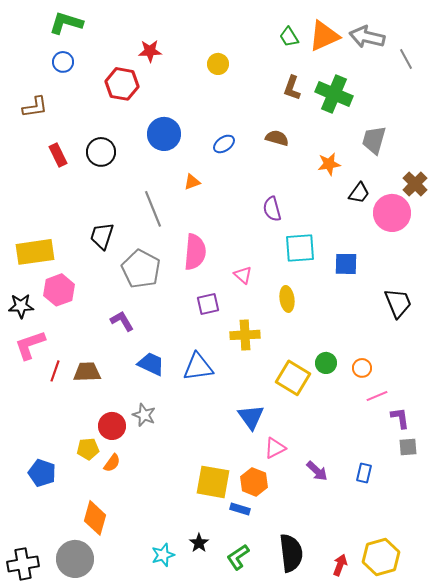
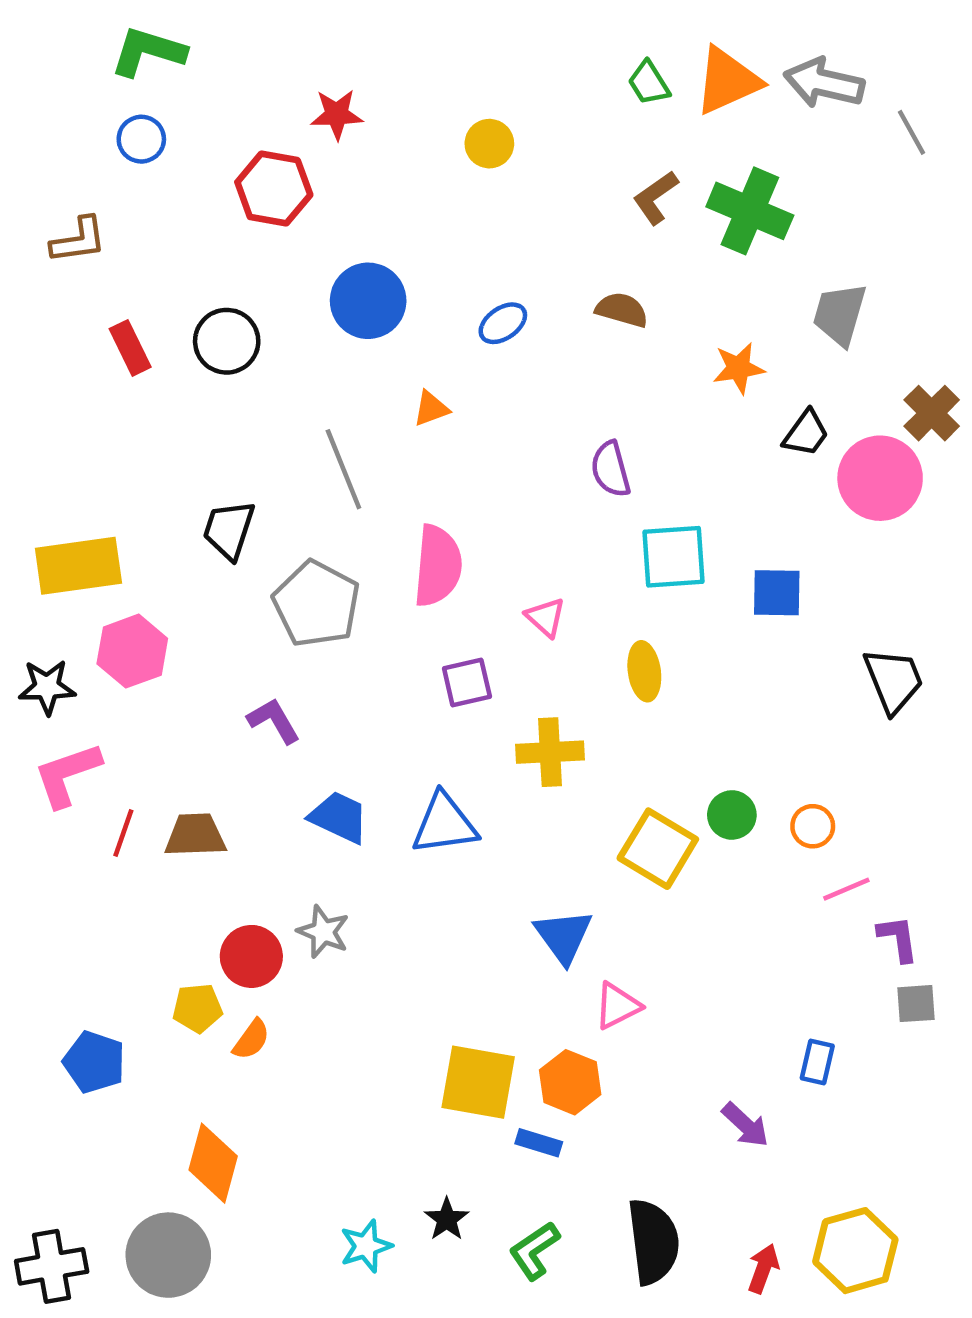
brown L-shape: (292, 88) -> (656, 198), turned 35
purple arrow: (317, 471) -> (745, 1125), moved

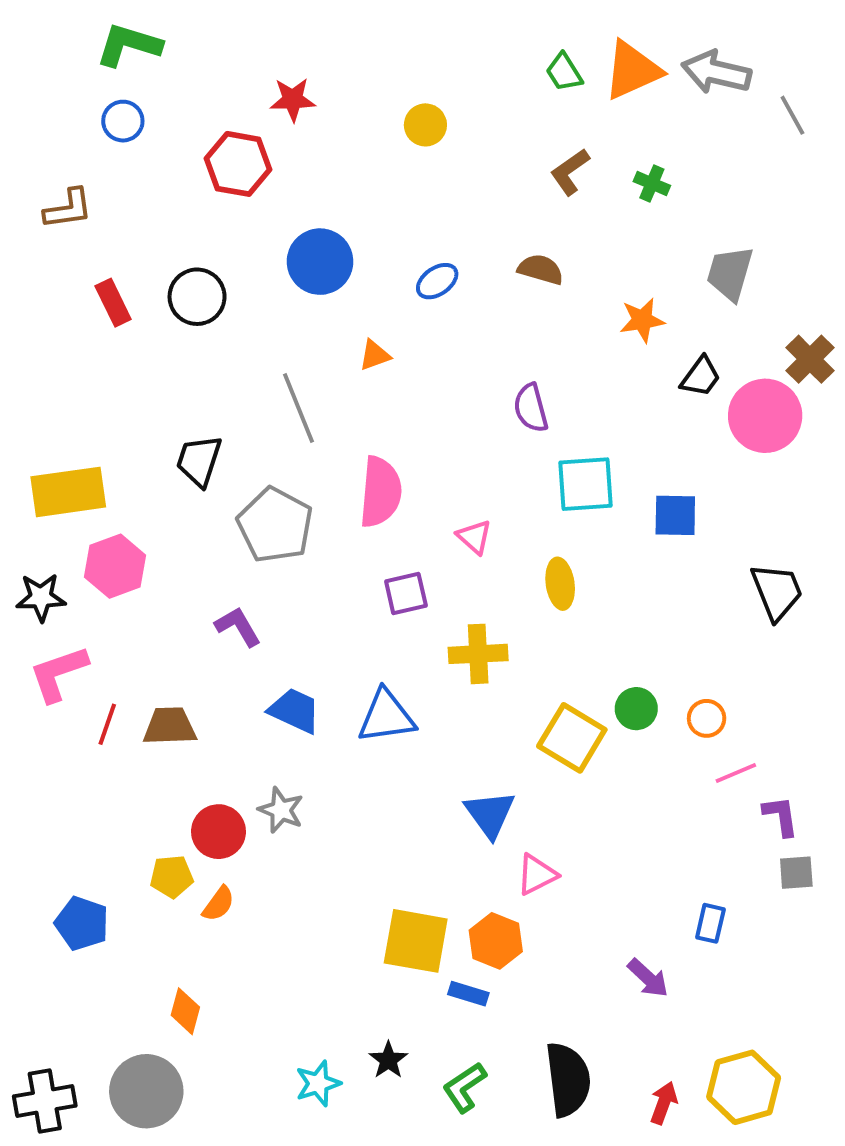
green cross: (750, 211) -> (652, 183), size x0.5
orange diamond: (213, 1163) -> (185, 1011), size x0.7

